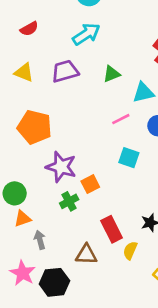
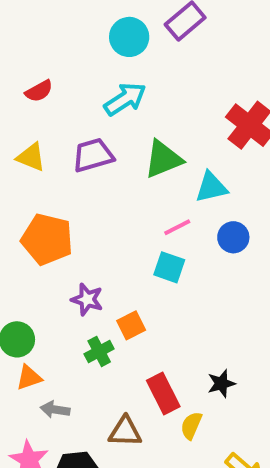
green triangle: (112, 74) -> (163, 159), size x1.5
cyan square: (129, 158) -> (169, 267), moved
purple star: (61, 167) -> (87, 299), size x0.7
gray arrow: (40, 240) -> (55, 410), turned -66

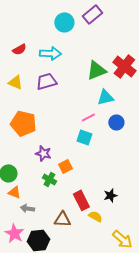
cyan arrow: (125, 99) -> (50, 53), moved, turned 35
green triangle: (163, 159) -> (96, 70), moved
green cross: (99, 351) -> (49, 179), turned -32
orange triangle: (29, 377) -> (14, 192), turned 40
yellow semicircle: (191, 426) -> (95, 216), turned 96

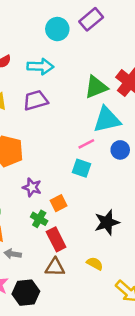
cyan triangle: (105, 97) -> (107, 120), size x1.4
black star: (110, 195) -> (107, 222), moved, size x1.5
red rectangle: (81, 200) -> (56, 239), moved

